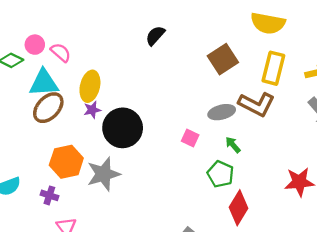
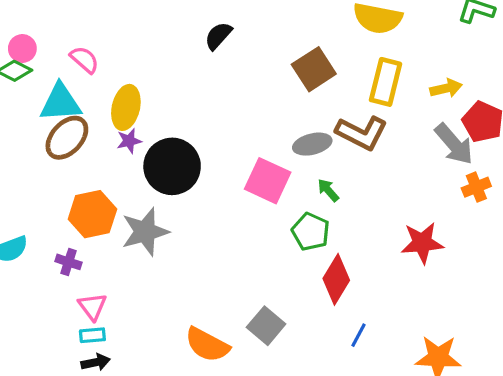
pink circle: (35, 45) -> (22, 48), moved
pink square: (190, 138) -> (268, 181), size x1.8

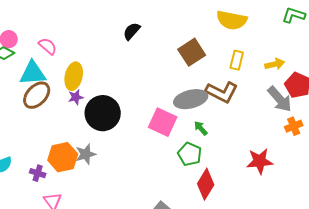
yellow rectangle: (386, 82) -> (237, 60), size x0.7
gray ellipse: (312, 144) -> (191, 99), size x1.4
orange hexagon: (92, 214) -> (63, 157), moved
gray star: (145, 232) -> (86, 154), size x0.7

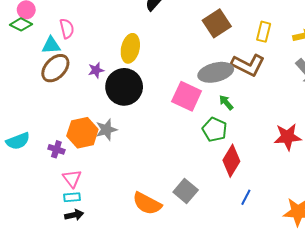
pink semicircle: (48, 46) -> (67, 29), moved, turned 36
cyan triangle: (33, 73) -> (51, 45), size x0.7
yellow ellipse: (74, 76) -> (130, 48), moved

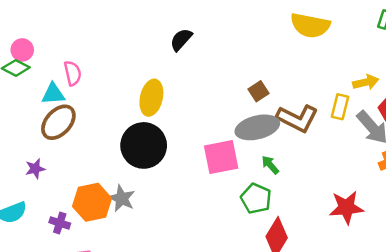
brown square: (217, 23) -> (259, 91), moved, size x0.6
yellow rectangle: (264, 32) -> (340, 107), moved
purple star: (96, 70) -> (35, 169), moved
pink square: (187, 96) -> (221, 157), turned -36
gray star: (106, 130) -> (122, 198), turned -30

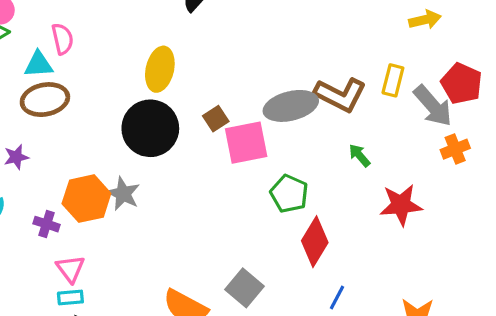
yellow arrow: (366, 82) -> (425, 20), moved
brown square: (259, 91) -> (216, 119), moved
brown ellipse: (58, 122) -> (45, 100), turned 36
green arrow: (270, 165) -> (359, 155), moved

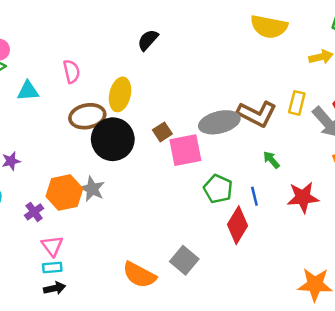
pink semicircle: (62, 39) -> (72, 71), moved
brown ellipse: (45, 100) -> (87, 116), moved
purple cross: (47, 224) -> (34, 212), turned 36
blue line: (337, 298) -> (254, 196), moved, turned -42

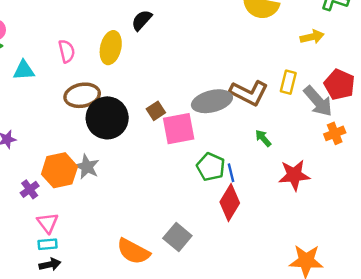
yellow ellipse: (120, 94) -> (111, 48), moved
blue line: (254, 196) -> (231, 173), moved

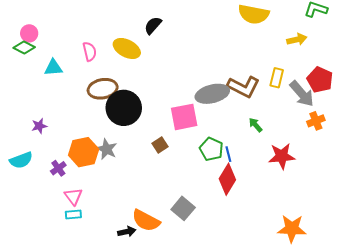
yellow ellipse: (111, 48) -> (127, 48), turned -76
brown square: (156, 111) -> (160, 145), moved
black arrow: (50, 264) -> (127, 232), moved

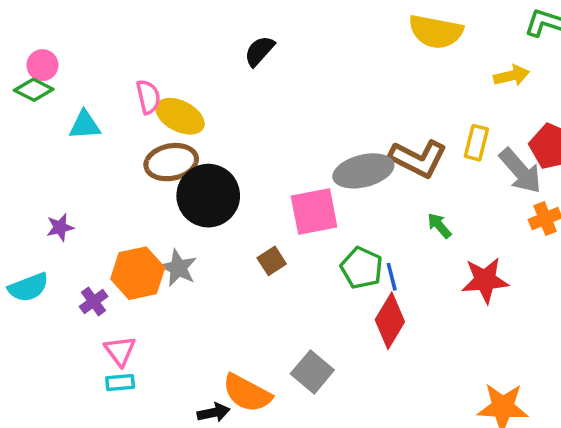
yellow ellipse: (127, 48) -> (180, 116), moved

